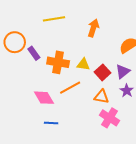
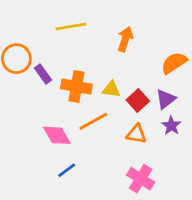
pink cross: (110, 118) -> (141, 179), moved
blue line: (51, 123) -> (67, 170), turned -40

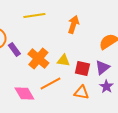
orange cross: (76, 87) -> (38, 58), turned 30
red square: (138, 100) -> (82, 68), turned -35

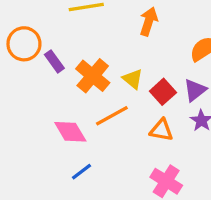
yellow triangle: (63, 60) -> (133, 79), turned 32
red square: (82, 68) -> (163, 92), turned 35

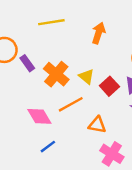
orange triangle: (161, 130) -> (97, 125), moved

